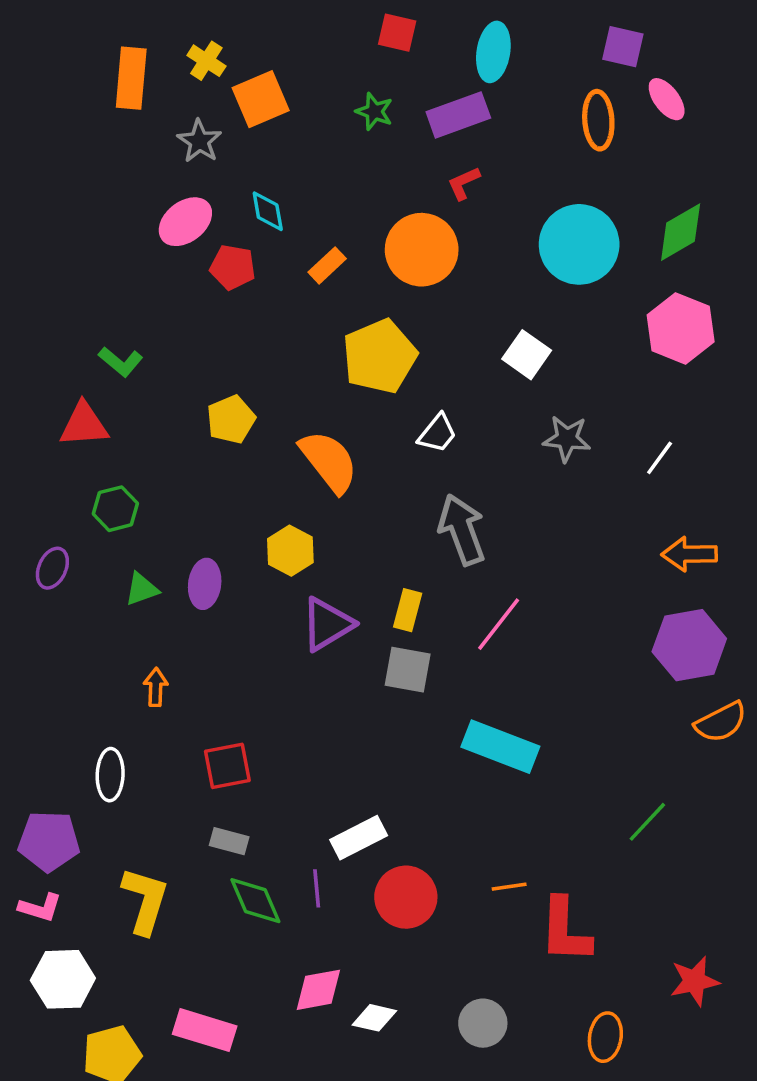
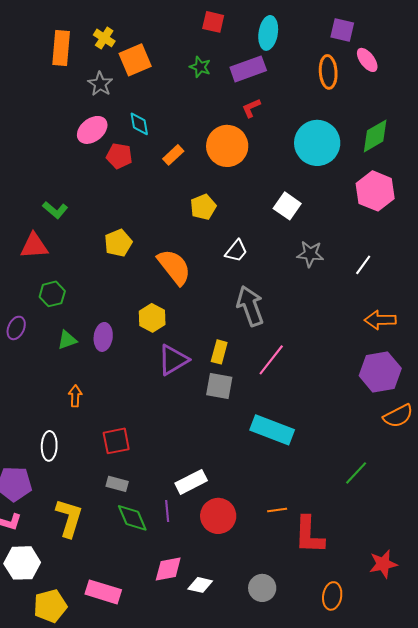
yellow pentagon: (380, 356) -> (203, 207), size x0.6

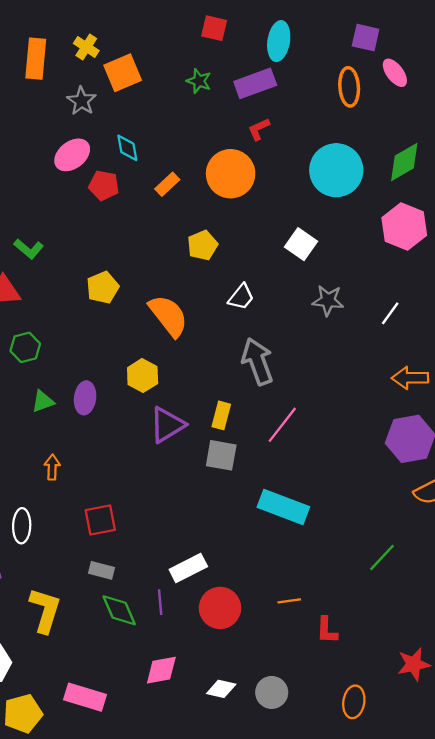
red L-shape: (309, 535) -> (327, 630), size x0.6
white diamond: (200, 585) -> (221, 689), moved

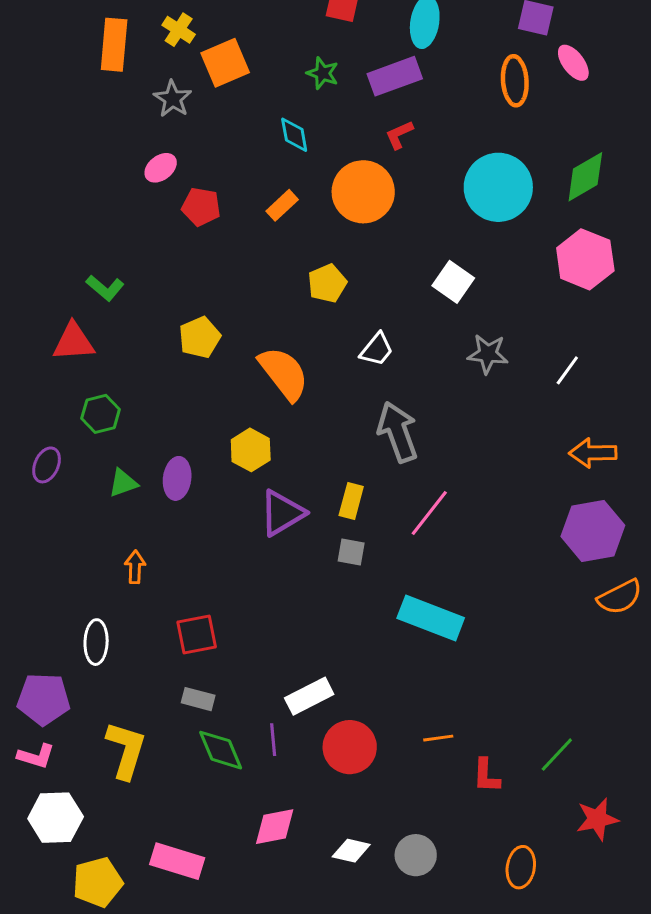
cyan diamond: (127, 148) -> (294, 135), moved
pink ellipse: (72, 155) -> (161, 168), size x0.7
gray square: (221, 455) -> (351, 552), size x0.7
green line: (382, 557) -> (557, 755), moved

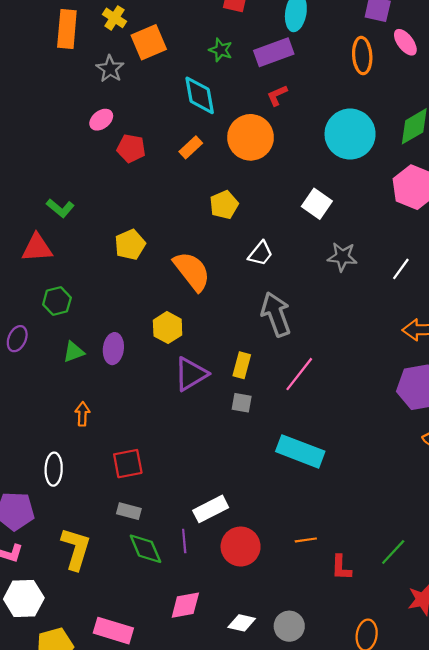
cyan diamond: (294, 135) -> (200, 95), size x1.5

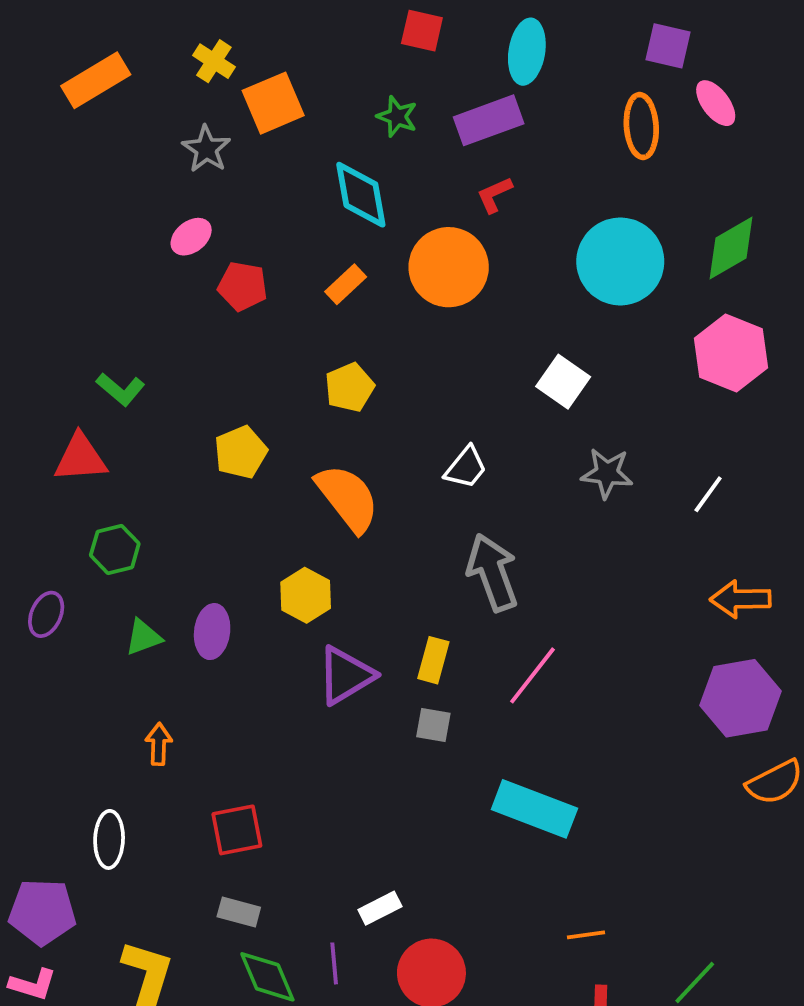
orange rectangle: (67, 29) -> (96, 80), moved, turned 54
yellow pentagon: (224, 205) -> (349, 387), moved
white rectangle: (211, 509) -> (380, 908), size x0.7
orange line: (306, 540) -> (586, 935), moved

